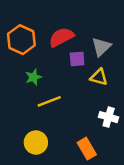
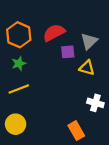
green star: (33, 77) -> (19, 64), moved
yellow line: (49, 101) -> (19, 89), moved
yellow circle: (36, 143) -> (16, 124), moved

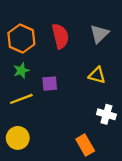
red semicircle: (54, 33) -> (60, 36), turned 105
gray triangle: (89, 41) -> (99, 34), moved
purple square: (68, 52) -> (50, 84), moved

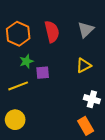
green star: (21, 71) -> (26, 61), moved
yellow triangle: (97, 75) -> (84, 65), turned -42
orange rectangle: (85, 145) -> (86, 126), moved

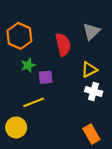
red semicircle: (52, 32) -> (63, 45), moved
yellow line: (18, 86) -> (34, 102), moved
white cross: (92, 99) -> (94, 91), moved

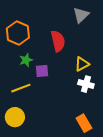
gray triangle: (91, 31) -> (81, 15), moved
yellow line: (34, 102) -> (21, 88), moved

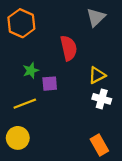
orange hexagon: (18, 33) -> (21, 23), moved

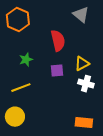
gray triangle: (96, 17) -> (81, 15), turned -36
purple square: (50, 84) -> (57, 71), moved
orange rectangle: (99, 145) -> (84, 123), turned -54

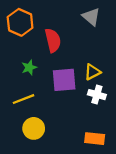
red semicircle: (58, 41) -> (53, 40), moved
purple square: (57, 71) -> (64, 80), size x1.6
yellow circle: (15, 117) -> (34, 128), moved

